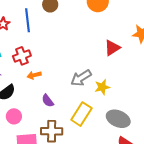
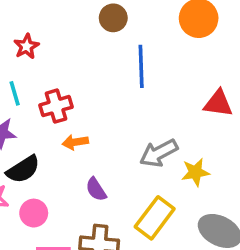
blue line: (28, 20) -> (141, 66), moved
red triangle: (112, 48) -> (218, 103), turned 36

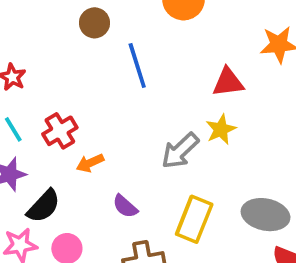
yellow star: (195, 172) -> (221, 129), moved

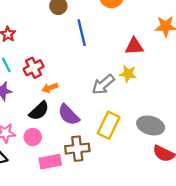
yellow star: (221, 129) -> (128, 74), turned 30
black semicircle: (44, 206) -> (39, 111), moved
purple semicircle: (125, 206) -> (69, 115), size x1.5

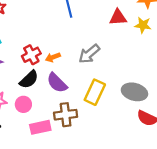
red cross: (34, 68) -> (31, 55), moved
yellow star: (128, 74) -> (143, 25), moved
orange arrow: (50, 88) -> (53, 57), moved

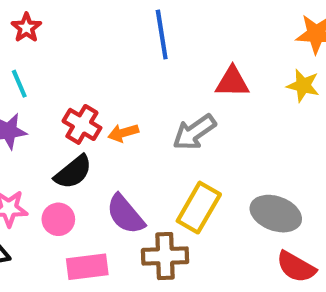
red triangle: (118, 17) -> (232, 82), moved
red cross: (31, 55) -> (82, 124), turned -36
purple semicircle: (57, 83) -> (125, 214), moved
brown cross: (66, 115) -> (165, 256), moved

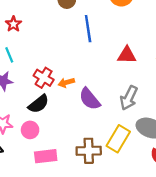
gray arrow: (194, 132) -> (129, 98), moved, turned -30
yellow rectangle: (199, 208) -> (118, 139), moved
purple semicircle: (125, 214) -> (90, 99), moved

